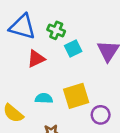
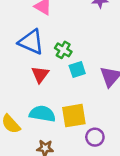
red triangle: (36, 59) -> (40, 74), turned -36
cyan semicircle: (44, 98) -> (42, 114), size x1.5

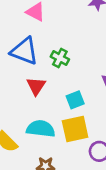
cyan square: (77, 70) -> (75, 100), moved

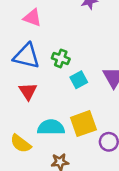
red triangle: (36, 86) -> (28, 91), moved
cyan square: (75, 100) -> (79, 80), moved

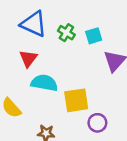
cyan square: (79, 80) -> (94, 36), moved
cyan semicircle: (51, 127) -> (44, 83), moved

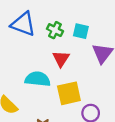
cyan square: (94, 36) -> (81, 31), turned 35
red triangle: (28, 58) -> (61, 59), moved

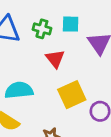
cyan semicircle: (38, 79) -> (19, 90), moved

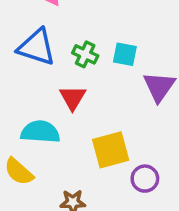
red triangle: (55, 59) -> (73, 98), moved

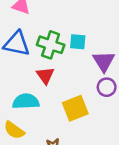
green cross: (85, 54) -> (51, 45), size x1.5
purple circle: (145, 179) -> (107, 87), moved

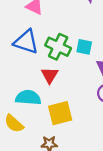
yellow square: (75, 108) -> (60, 113), moved

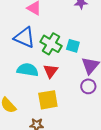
red triangle: (50, 75) -> (51, 71), moved
cyan semicircle: (28, 98) -> (28, 70), moved

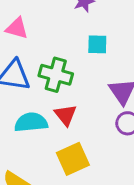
cyan square: (73, 46) -> (97, 44), moved

